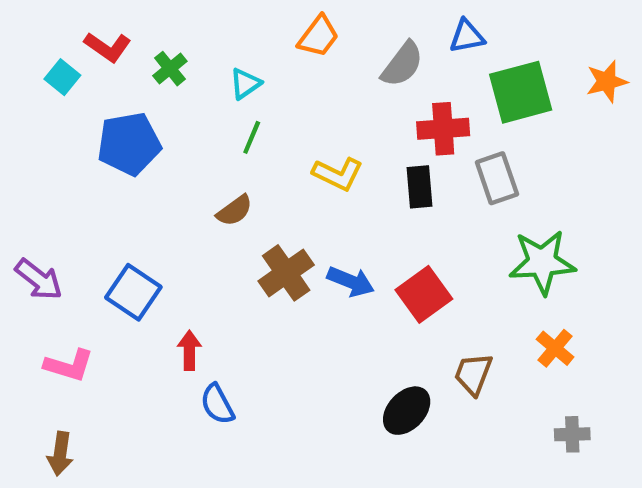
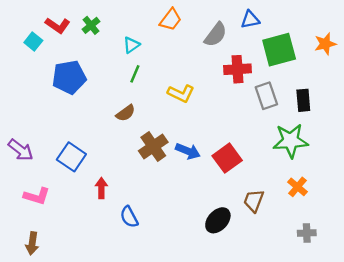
green cross: (170, 69) -> (91, 25), moved
black rectangle: (420, 187) -> (303, 100), moved
blue semicircle: (217, 404) -> (129, 217), moved

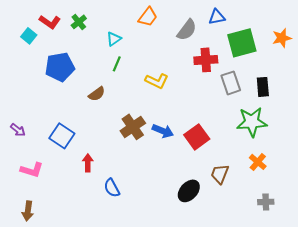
brown semicircle: (126, 113) -> (97, 94), moved
purple arrow: (21, 150) -> (18, 130), size x0.7

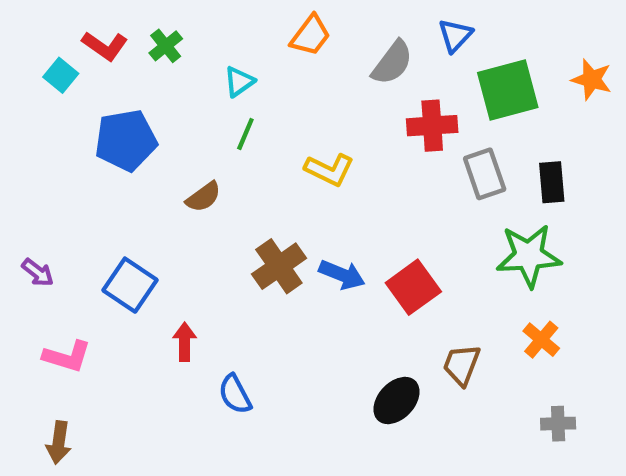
blue triangle: (217, 17) -> (455, 35), turned -36
orange star: (282, 38) -> (592, 79), turned 30

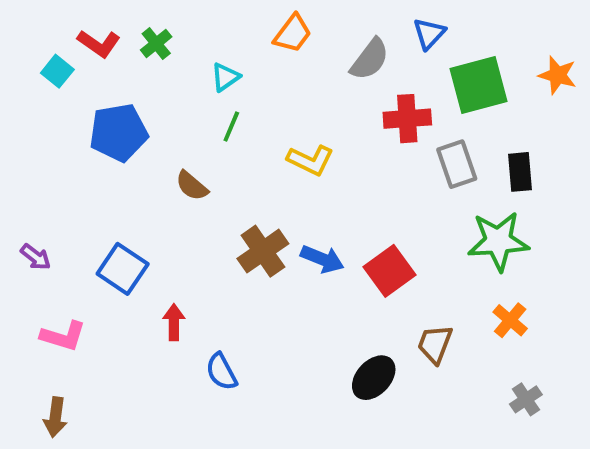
brown semicircle: (203, 197) -> (192, 186), turned 76
gray cross: (558, 424) -> (526, 399), turned -32

